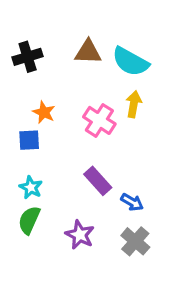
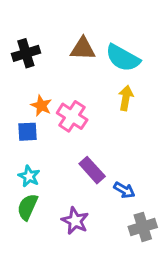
pink cross: (99, 120) -> (72, 116), moved
gray cross: (135, 241) -> (143, 227), moved, turned 32

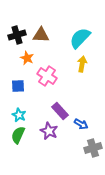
brown triangle: (83, 49) -> (41, 35), moved
cyan semicircle: (123, 58) -> (80, 38), turned 105
orange star: (41, 106) -> (27, 58), moved
purple star: (75, 221) -> (49, 131), moved

